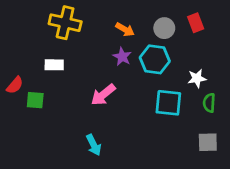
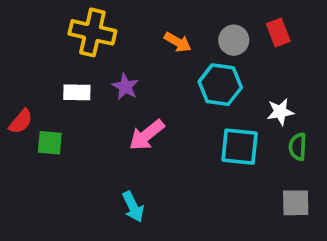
purple star: (122, 57) -> (125, 87), moved

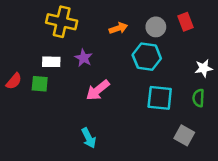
orange arrow: (178, 42) -> (118, 28), turned -48
white star: (280, 112) -> (204, 68), moved
green square: (50, 143) -> (40, 84), moved
gray square: (296, 203) -> (184, 135), moved, turned 30

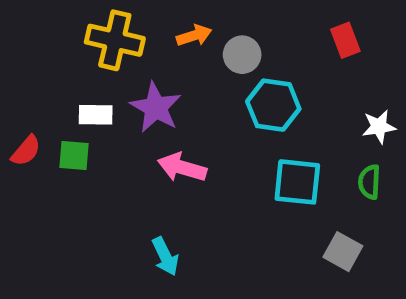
gray circle: (156, 27) -> (242, 55), moved
orange arrow: (118, 28) -> (194, 35), moved
purple star: (84, 58) -> (156, 107), size x1.5
pink arrow: (98, 90) -> (182, 168), turned 55

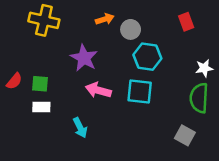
yellow cross: (115, 40) -> (44, 20), moved
white rectangle: (96, 115) -> (41, 107), moved
cyan square: (297, 182) -> (140, 91), moved
green semicircle: (369, 182) -> (199, 98), size x1.6
cyan arrow: (165, 256) -> (80, 128), moved

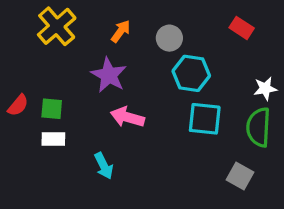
orange arrow: (105, 19) -> (121, 31), moved, turned -36
yellow cross: (44, 20) -> (57, 26), turned 36
red rectangle: (186, 22) -> (242, 28), turned -36
cyan square: (140, 91) -> (205, 119), moved

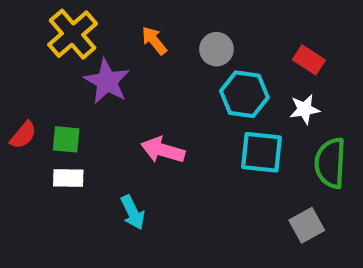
red rectangle: (242, 28) -> (309, 60), moved
orange arrow: (121, 31) -> (154, 41), turned -75
purple star: (109, 75) -> (107, 81), moved
white star: (265, 89) -> (305, 109), moved
gray square: (240, 176) -> (307, 225), turned 32

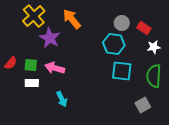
orange arrow: (154, 41) -> (72, 19), size x1.5
gray circle: (216, 49) -> (122, 23), moved
white star: (305, 109) -> (154, 47), moved
pink arrow: (163, 150) -> (55, 68), moved

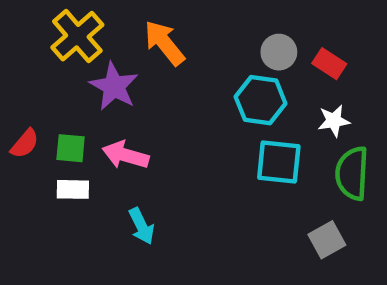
white star: (154, 47) -> (334, 121), moved

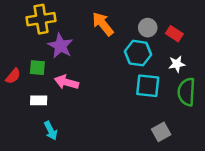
yellow cross: (77, 36) -> (41, 19), turned 32
orange arrow: (164, 43) -> (103, 24), moved
green square: (71, 148) -> (37, 68), moved
cyan arrow: (141, 226) -> (51, 131), moved
gray square: (327, 240) -> (161, 132), moved

